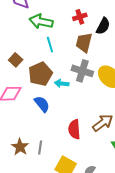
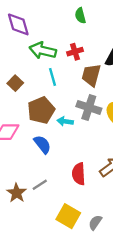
red cross: (80, 17) -> (75, 52), moved
brown square: (16, 60) -> (15, 83), moved
gray line: (40, 147) -> (40, 185), moved, turned 48

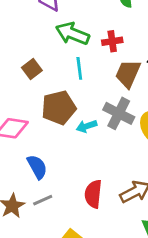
cyan arrow: (65, 121) -> (87, 126), turned -35
blue semicircle: (42, 144) -> (37, 167), moved

